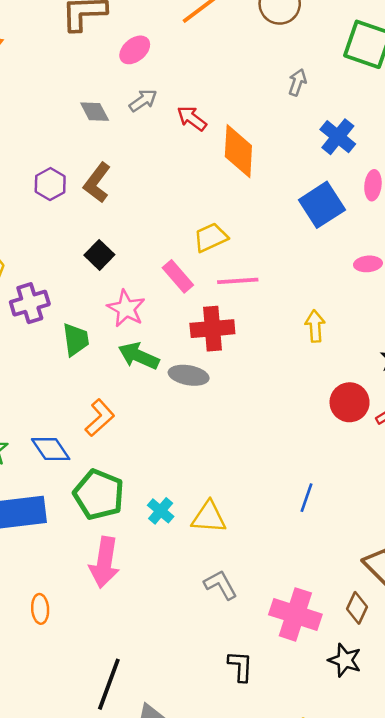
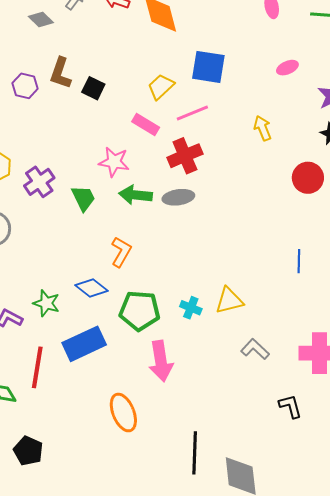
blue square: (322, 205) -> (208, 67), moved, turned -30
black square: (99, 255) -> (93, 88), moved
orange ellipse: (40, 609) -> (123, 413), size x1.6

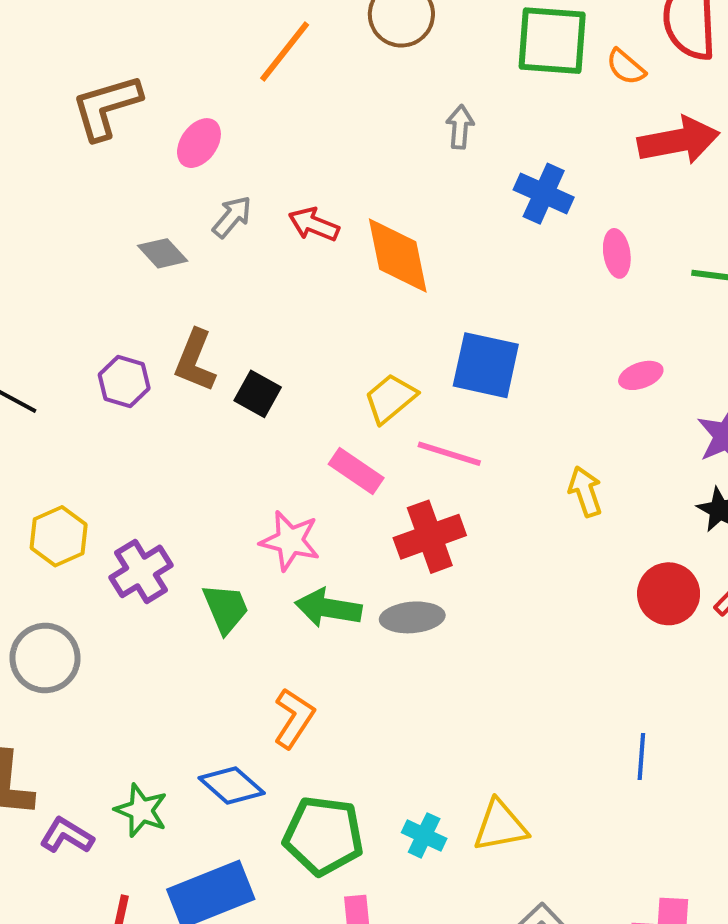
pink line: (192, 113) -> (449, 454), turned 36

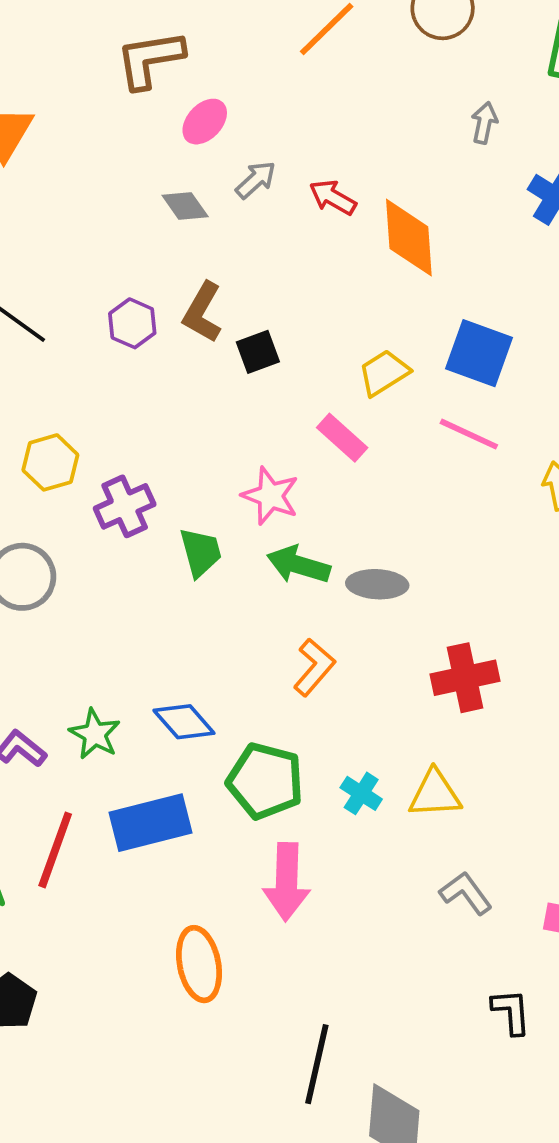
pink ellipse: (199, 143) -> (205, 122), moved
black square: (258, 394) -> (258, 352), turned 33
pink line: (449, 454) -> (469, 434), moved
red cross: (430, 537) -> (465, 678), moved
orange L-shape: (294, 718) -> (314, 667), moved

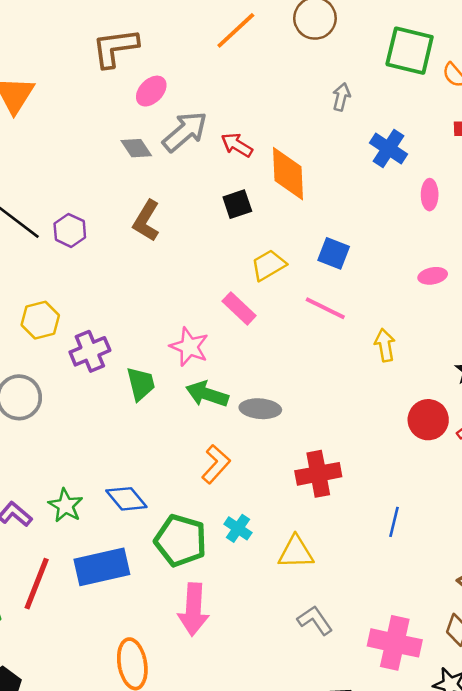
gray arrow: (256, 180) -> (185, 132), size x1.6
purple hexagon: (132, 323) -> (70, 230), moved
black square: (258, 352) -> (237, 204), moved
blue square: (479, 353) -> (334, 253), size x0.7
cyan cross: (361, 793) -> (238, 528), moved

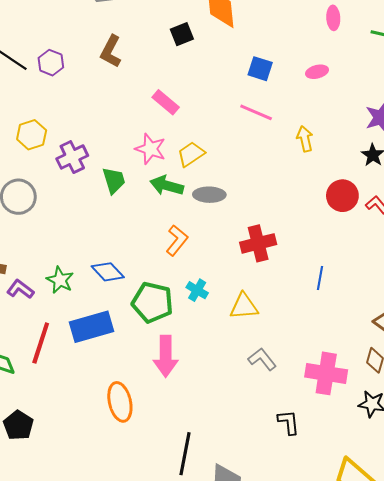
yellow trapezoid: (269, 265) -> (191, 154), moved
pink ellipse: (433, 276) -> (317, 72), moved
pink rectangle: (239, 308) -> (166, 102), moved

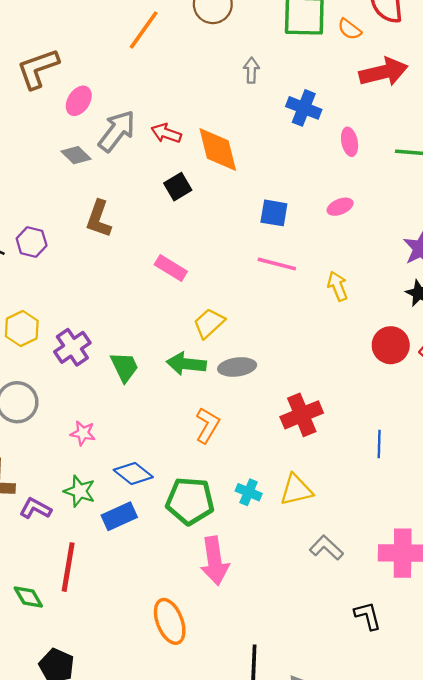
pink star: (150, 149) -> (83, 433), moved, size x0.7
cyan cross: (197, 290) -> (249, 492), moved
blue rectangle: (91, 327) -> (119, 516), moved, size x0.7

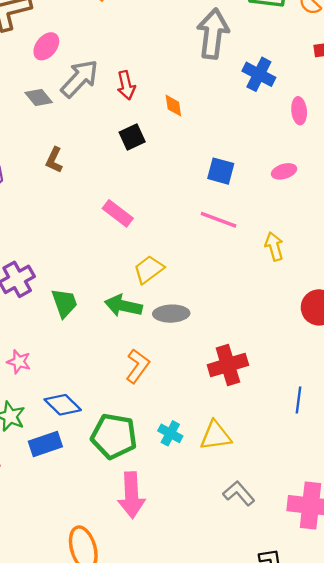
gray arrow: (251, 70) -> (213, 34), size x2.0
red arrow: (166, 133) -> (126, 85), turned -128
orange diamond: (218, 150) -> (173, 106), size x0.5
brown L-shape: (99, 219) -> (54, 160), size x0.7

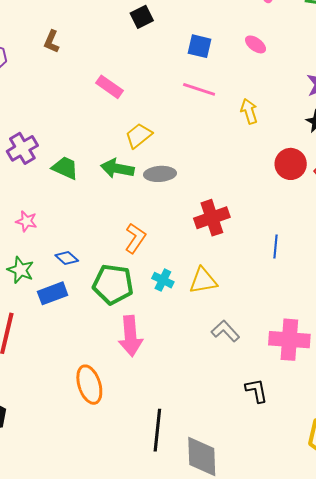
black square: (132, 137) -> (142, 17), moved
pink ellipse: (284, 171) -> (256, 44), turned 55
green trapezoid: (64, 303) -> (65, 168), turned -44
orange L-shape: (138, 366) -> (135, 238), moved
blue diamond: (63, 405) -> (67, 258), size x0.7

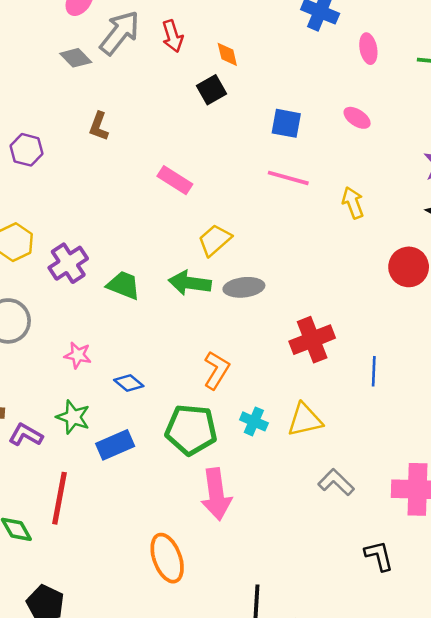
blue line: (275, 247) -> (374, 371), moved
blue diamond: (67, 258) -> (129, 383), moved

